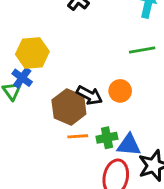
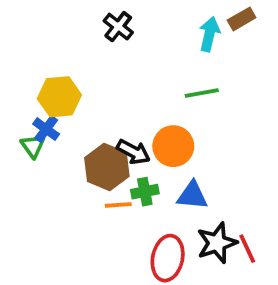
orange circle: (120, 91) -> (173, 146), size x1.4
green cross: (107, 138) -> (145, 192), moved
blue triangle: (129, 145) -> (192, 195), moved

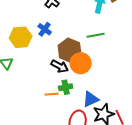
blue cross: (46, 129) -> (45, 29), moved
brown hexagon: (107, 167) -> (70, 50), moved
blue triangle: (192, 195) -> (91, 99), moved, turned -30

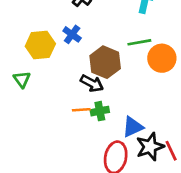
orange circle: (81, 63) -> (162, 58), moved
orange line: (52, 94) -> (81, 110), moved

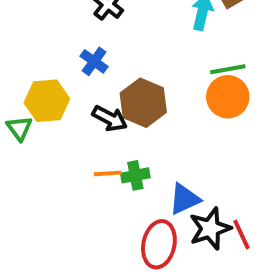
green line: (139, 42) -> (228, 69), moved
yellow hexagon: (40, 45) -> (47, 101), moved
black arrow: (92, 83) -> (110, 118), moved

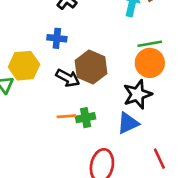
blue cross: (94, 61) -> (57, 38), turned -30
blue triangle: (185, 199) -> (128, 123), moved
black star: (210, 229) -> (137, 94), moved

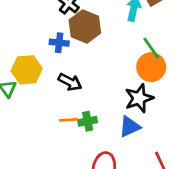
green line: (150, 44) -> (151, 48), turned 65
brown hexagon: (91, 67) -> (85, 26), moved

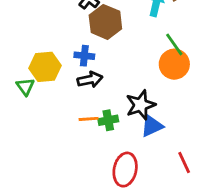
blue cross: (59, 43) -> (84, 56), moved
black arrow: (70, 82) -> (90, 80), turned -40
black star: (139, 98) -> (141, 105), moved

